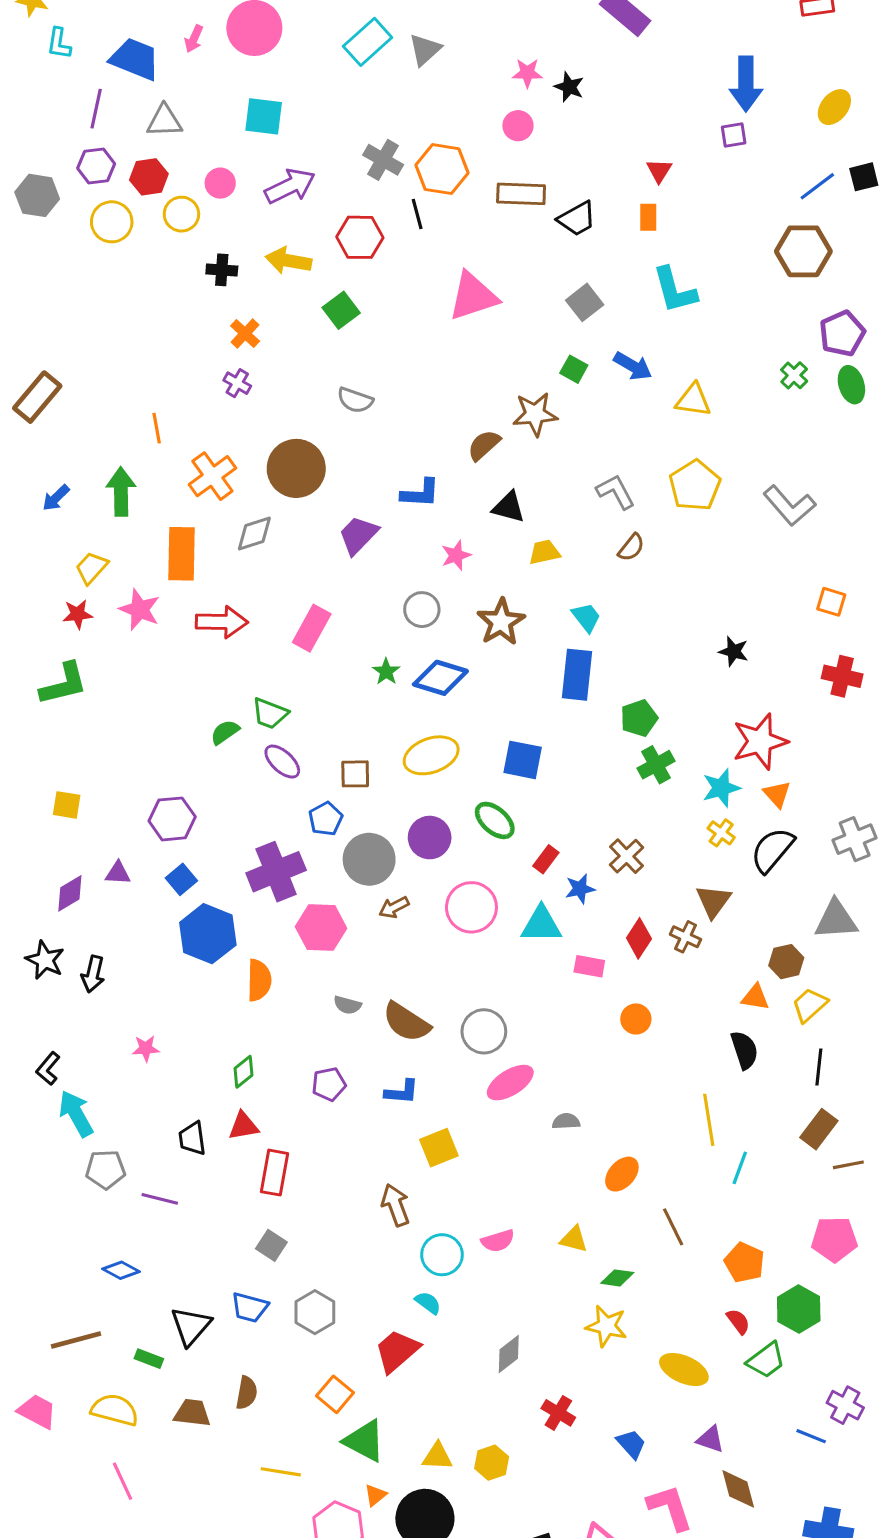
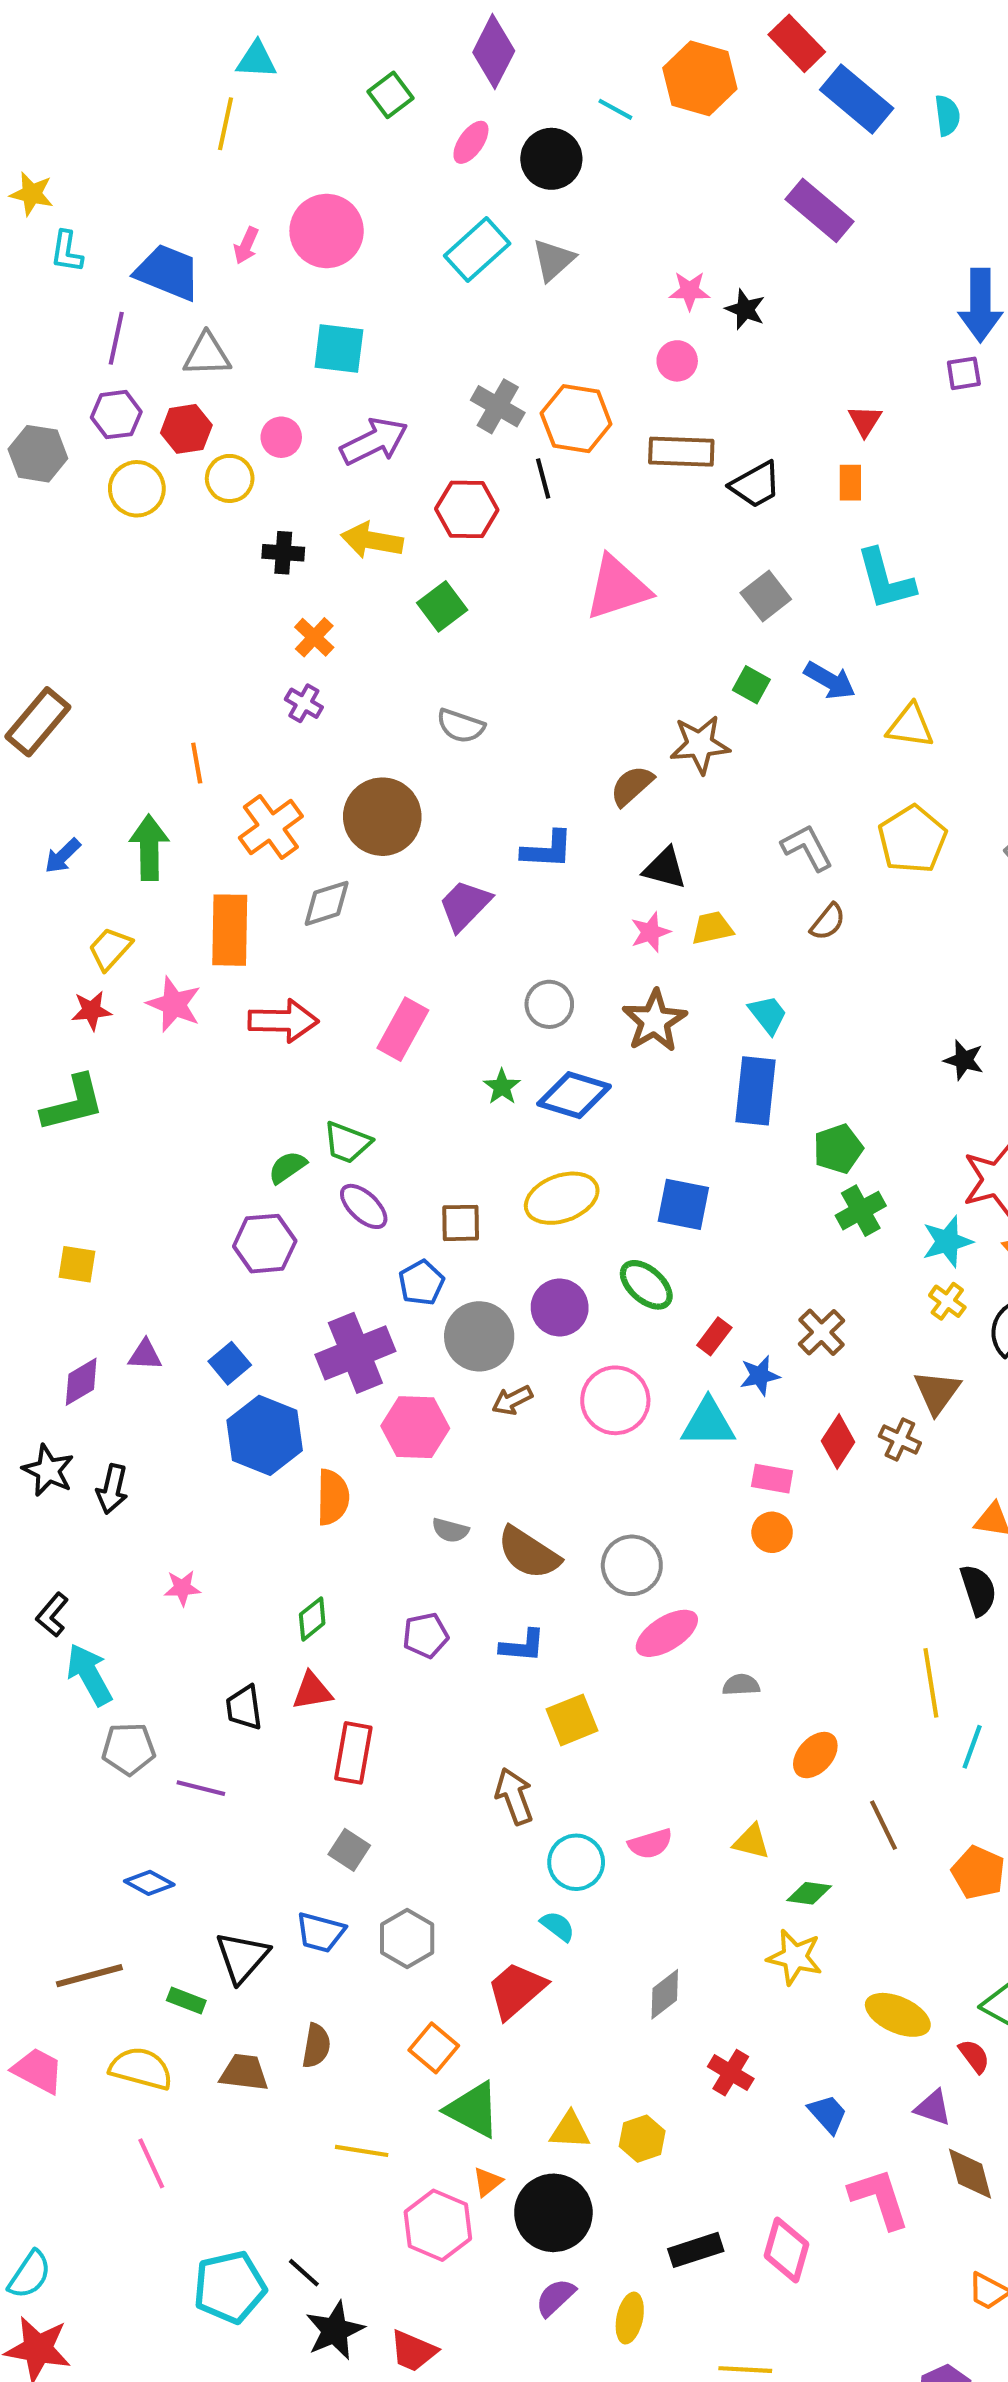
pink star: (456, 555) -> (650, 932), moved
purple hexagon: (172, 819) -> (265, 1244), moved
orange circle: (636, 1019) -> (772, 1532), moved
red semicircle: (738, 1321) -> (974, 2056), moved

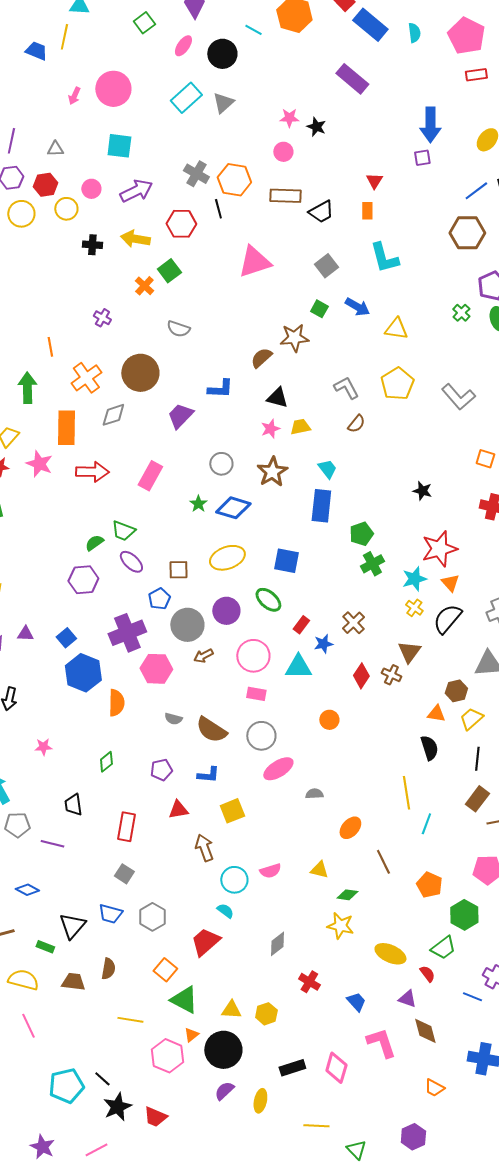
blue trapezoid: (168, 272) -> (36, 51), moved, size x0.7
gray triangle: (207, 355) -> (55, 149), size x0.7
orange cross: (314, 637) -> (144, 286), moved
pink rectangle: (772, 1479) -> (256, 694), moved
red triangle: (312, 1691) -> (178, 810), moved

